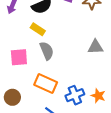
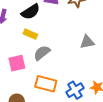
gray semicircle: (47, 51) -> (42, 53), turned -96

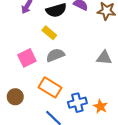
pink square: (17, 63) -> (27, 58), turned -30

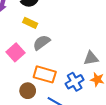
gray triangle: (104, 58) -> (91, 58), moved
brown circle: (15, 97) -> (28, 91), moved

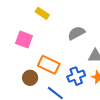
gray semicircle: (41, 42) -> (76, 33), moved
pink square: (15, 52) -> (24, 39), turned -36

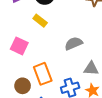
orange rectangle: (49, 65) -> (43, 74), turned 40

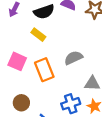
orange rectangle: (43, 74) -> (44, 70), moved

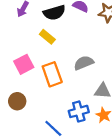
pink square: (17, 61) -> (24, 64), turned 36
brown circle: (21, 103) -> (17, 101), moved

